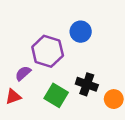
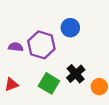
purple semicircle: (23, 73) -> (16, 47), moved, turned 48
black cross: (87, 84) -> (76, 74), turned 30

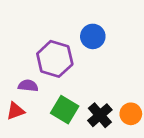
purple semicircle: (16, 47) -> (28, 86), moved
black cross: (76, 74) -> (100, 115), moved

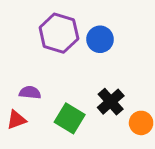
purple hexagon: (55, 59) -> (59, 33), moved
black cross: (100, 115) -> (111, 102), moved

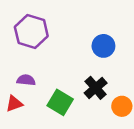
purple hexagon: (59, 33) -> (31, 31), moved
blue circle: (100, 39) -> (103, 46), moved

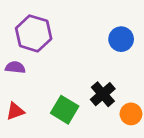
blue circle: (103, 46) -> (121, 39), moved
purple semicircle: (26, 80) -> (15, 67), moved

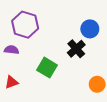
black cross: (103, 94) -> (76, 49), moved
green square: (65, 110) -> (47, 68), moved

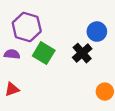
green square: (47, 68) -> (44, 53), moved

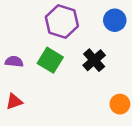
purple hexagon: (27, 27) -> (62, 22), moved
blue circle: (97, 32) -> (115, 20), moved

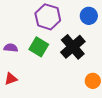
black cross: (94, 60) -> (73, 47), size x1.4

